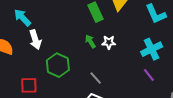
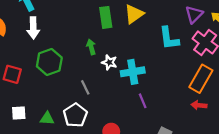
white star: (109, 42) -> (109, 62), moved
cyan cross: (152, 49) -> (133, 72), moved

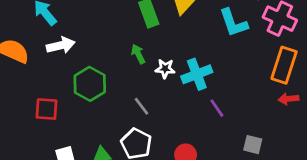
white arrow: (33, 28) -> (61, 45), turned -90

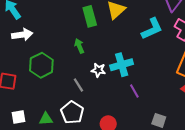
cyan L-shape: (233, 23) -> (152, 29), turned -100
white star: (165, 69) -> (98, 70), moved

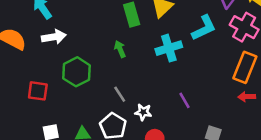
cyan cross: (122, 65) -> (169, 48), moved
white star: (98, 70) -> (143, 112), moved

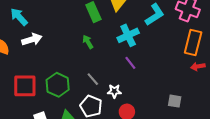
green hexagon: (77, 72) -> (58, 85), moved
red square: (38, 91) -> (25, 86), size x1.4
purple line: (185, 100) -> (130, 63), moved

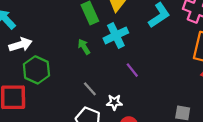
cyan cross: (128, 35) -> (116, 35), moved
green hexagon: (58, 85) -> (36, 70), moved

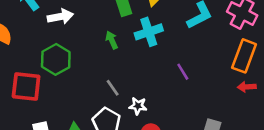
white arrow: (20, 45) -> (60, 17), moved
purple line: (132, 70) -> (183, 72), moved

